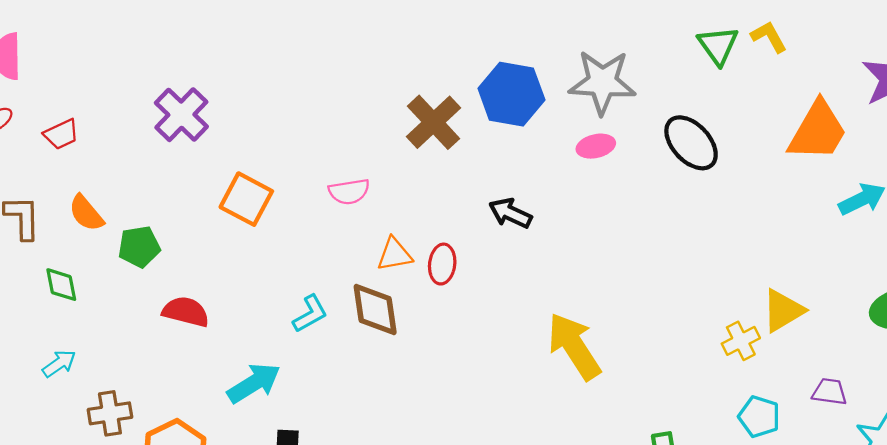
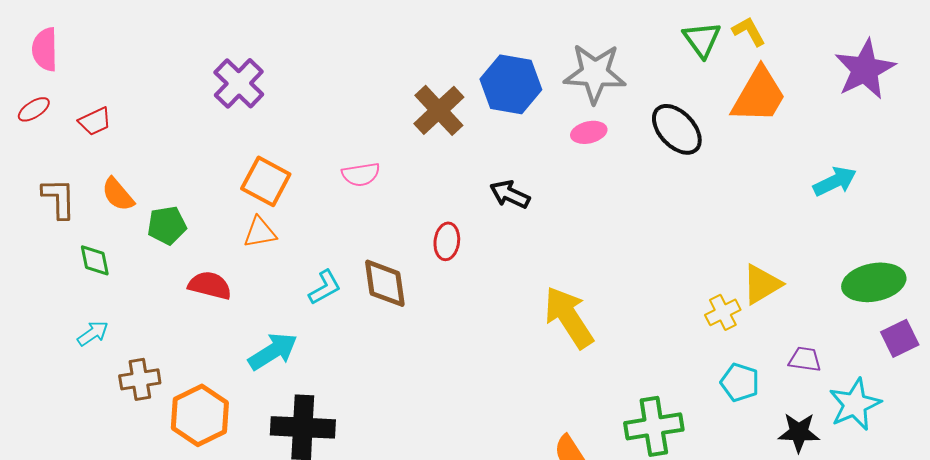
purple cross: (181, 115) -> (239, 83), moved
orange trapezoid: (818, 131) -> (759, 95), moved
orange triangle: (395, 254) -> (260, 232), moved

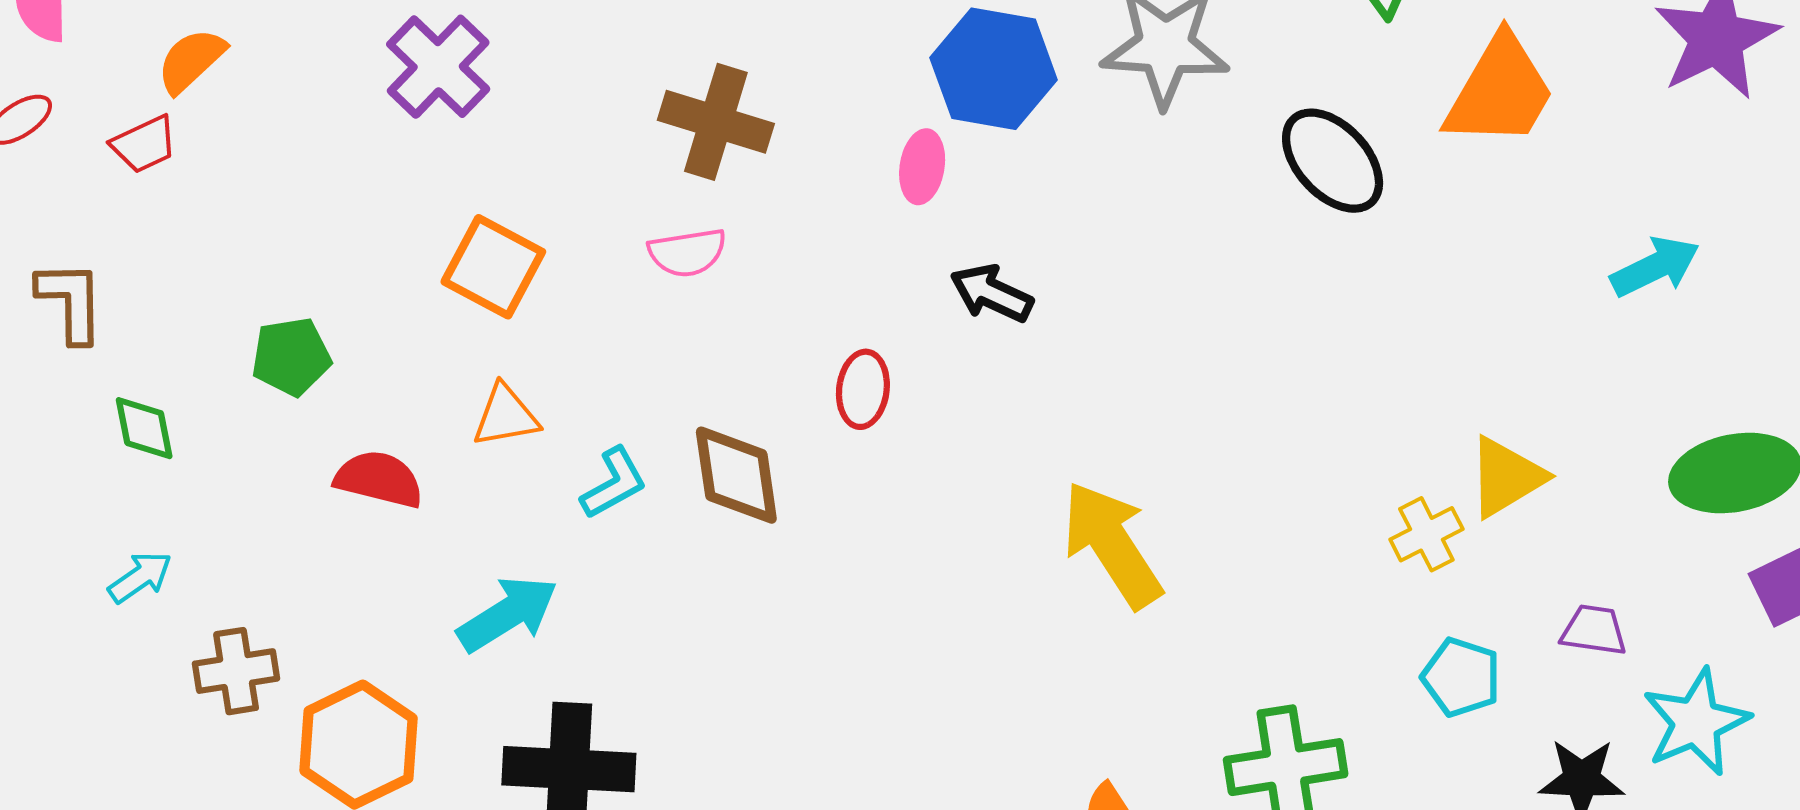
brown cross: (439, 110) -> (716, 122), moved, turned -30
pink ellipse: (589, 132) -> (922, 167), moved, turned -68
orange semicircle: (118, 194) -> (191, 61), moved, turned 87
orange triangle: (260, 232) -> (506, 416), moved

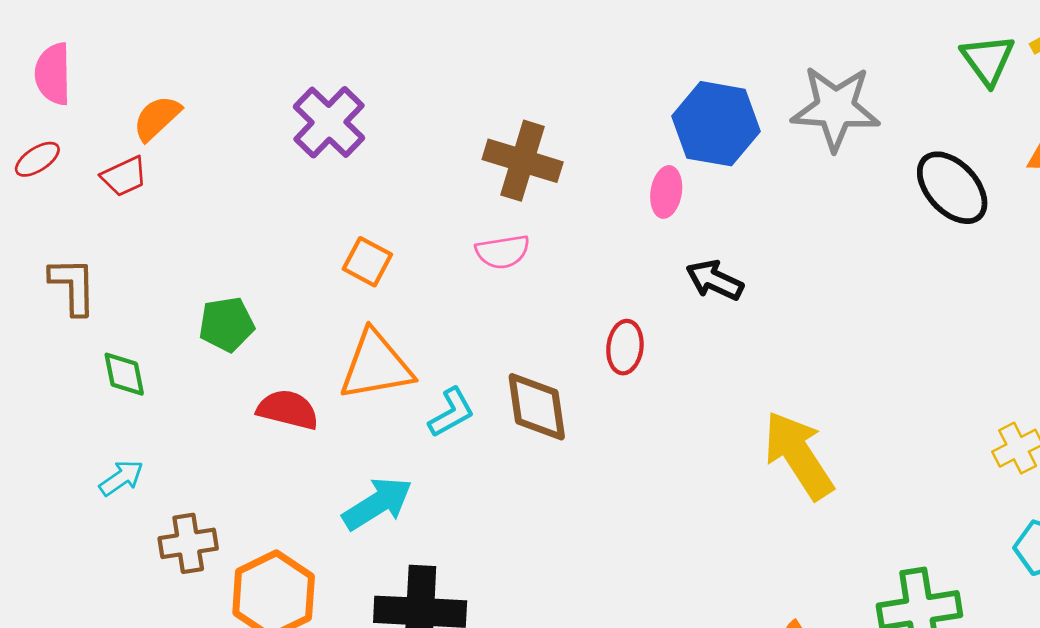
orange square: (493, 267) -> (367, 262), size x0.7
orange triangle: (506, 416) -> (376, 366), size x1.6

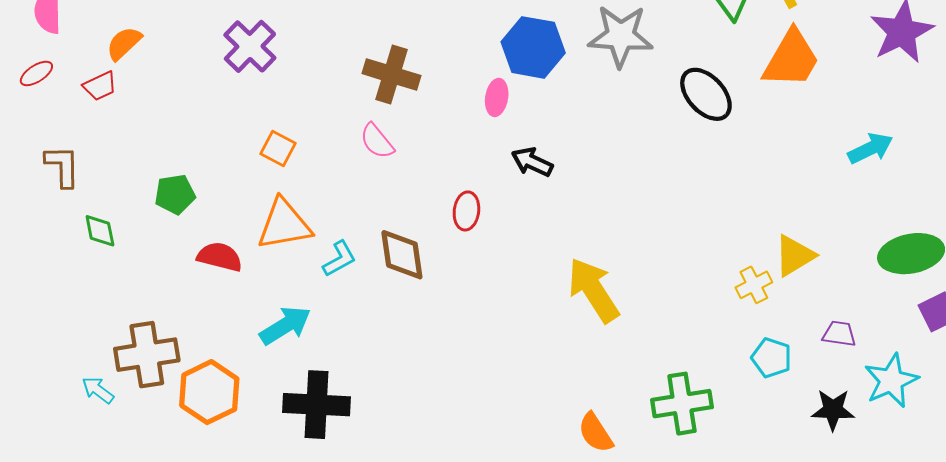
pink semicircle: (503, 252) -> (377, 141), turned 60
cyan arrow: (121, 478) -> (98, 390), moved, turned -108
brown cross: (188, 543) -> (147, 355), size x1.5

